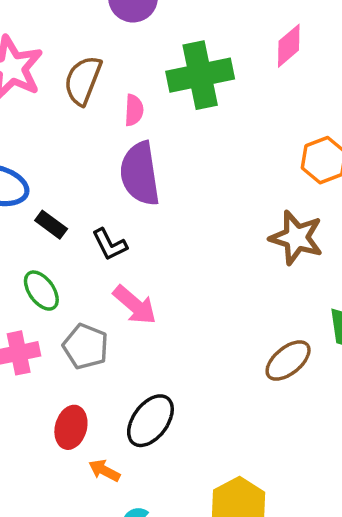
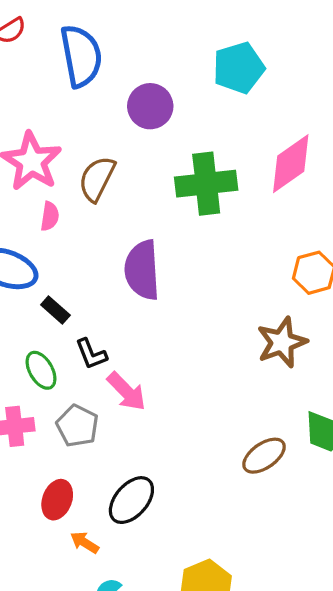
pink diamond: (289, 46) -> (291, 164), size x1.5
pink semicircle: (134, 110) -> (50, 216), moved
brown star: (296, 238) -> (282, 342), turned 30
black L-shape: (109, 244) -> (91, 354), moved

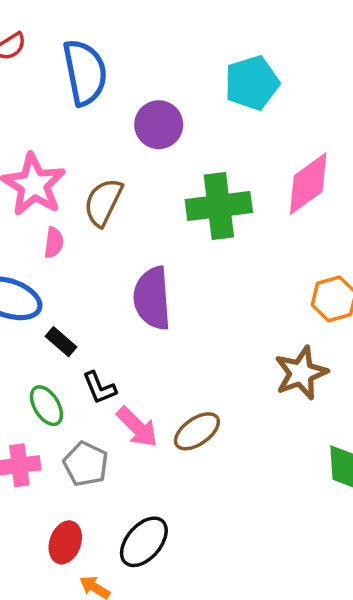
brown ellipse: (264, 456) -> (197, 431), moved

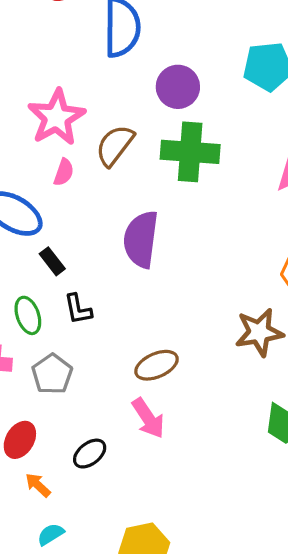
green cross: (219, 206) -> (190, 152), moved
pink arrow: (137, 427) -> (148, 418), moved
black ellipse: (144, 542) -> (90, 454), size x0.7

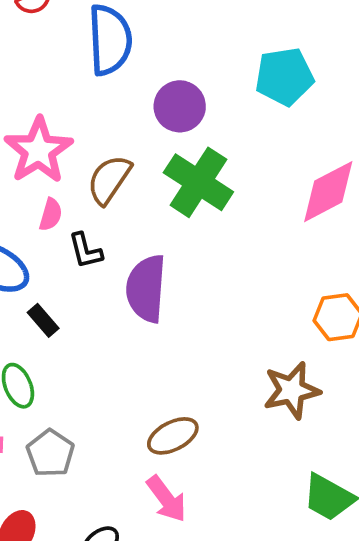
green cross: (190, 152) -> (198, 182), turned 32
black L-shape: (78, 309) -> (85, 251), moved

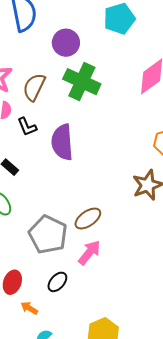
gray pentagon: (50, 453) -> (48, 234), moved, size x1.5
pink arrow: (166, 499) -> (89, 252), turned -96

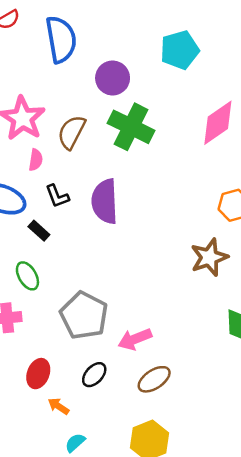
black L-shape: (27, 127) -> (57, 196), moved
brown ellipse: (88, 219) -> (154, 379), moved
pink arrow: (89, 252) -> (135, 339), turned -152

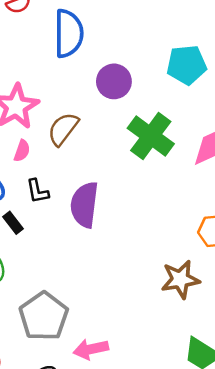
green cross: (131, 127) -> (151, 136), moved

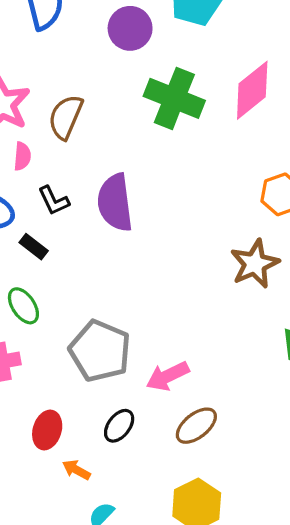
purple circle: (114, 81) -> (130, 28), moved

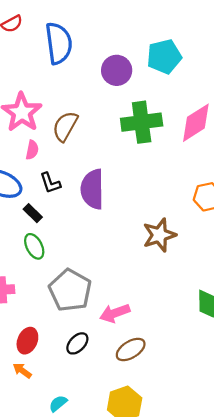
green cross: (174, 98) -> (142, 122), turned -36
brown star: (255, 264) -> (159, 235), moved
green ellipse: (23, 306) -> (34, 246), moved
orange arrow: (76, 470) -> (22, 371), moved

